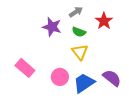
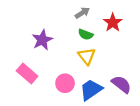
purple star: (52, 27) -> (42, 40), moved, turned 30

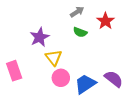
yellow triangle: (87, 56) -> (54, 58), moved
pink rectangle: (27, 73) -> (14, 71), moved, turned 30

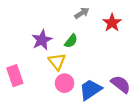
green semicircle: (80, 32) -> (71, 41), moved, turned -72

